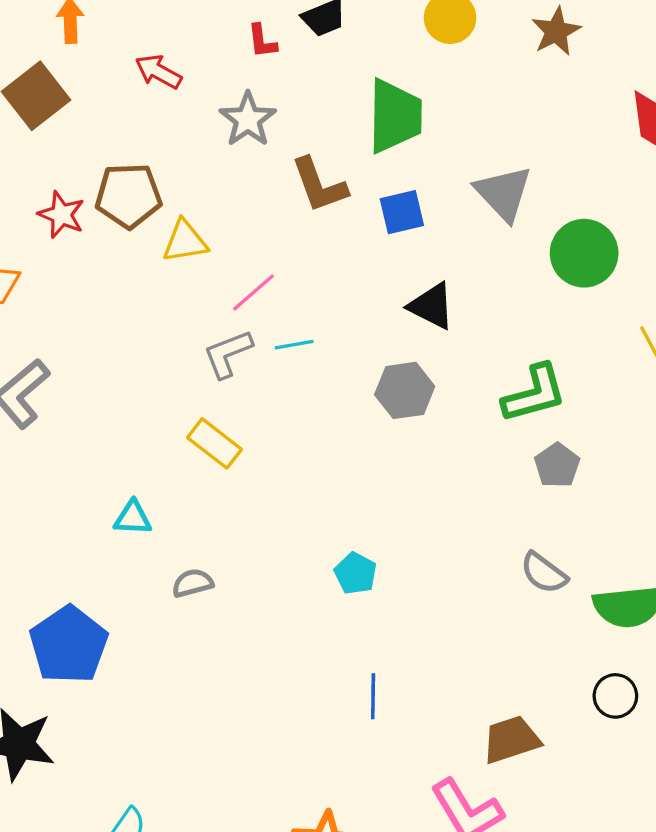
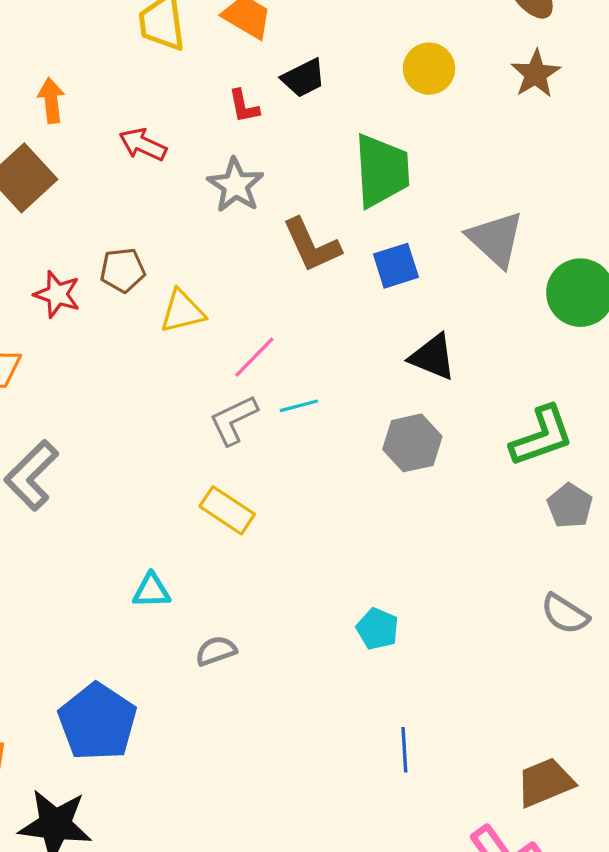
brown pentagon: (128, 196) -> (123, 270), size x0.7

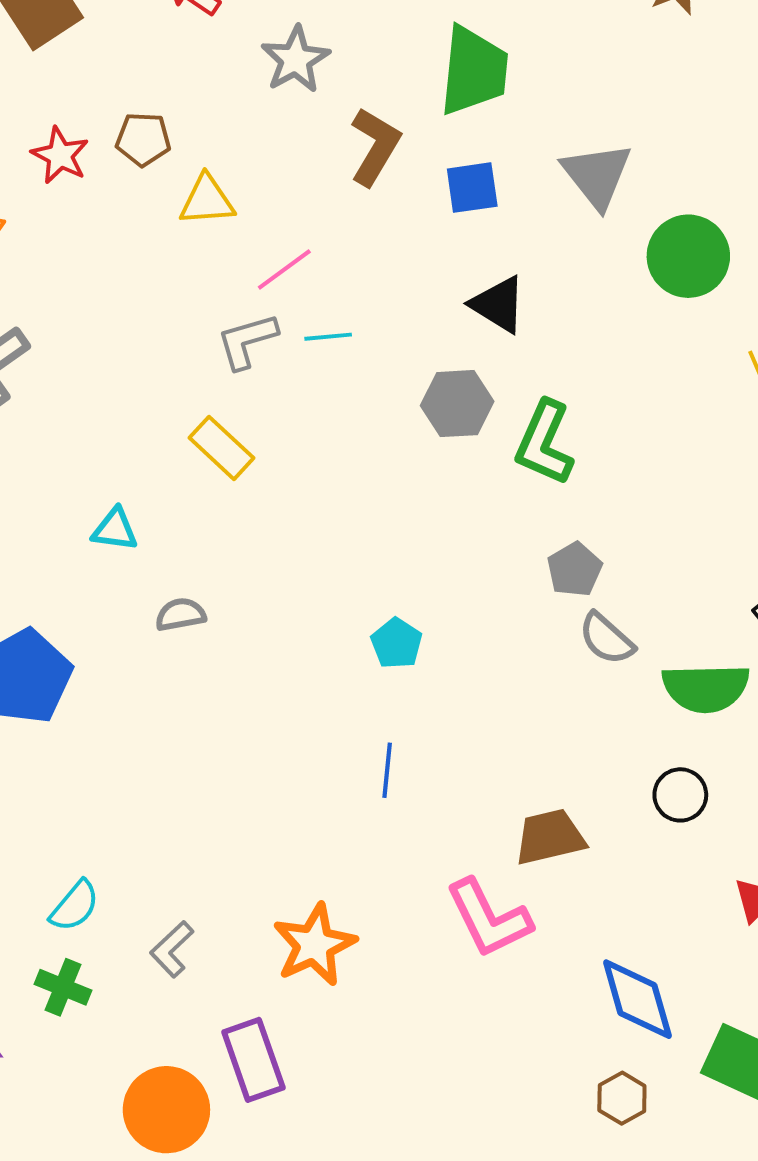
brown L-shape: (312, 245) -> (375, 146), turned -134
green L-shape: (542, 436) -> (544, 443), moved, turned 124
gray pentagon: (570, 506) -> (575, 570), moved
cyan pentagon: (377, 629) -> (397, 643), moved

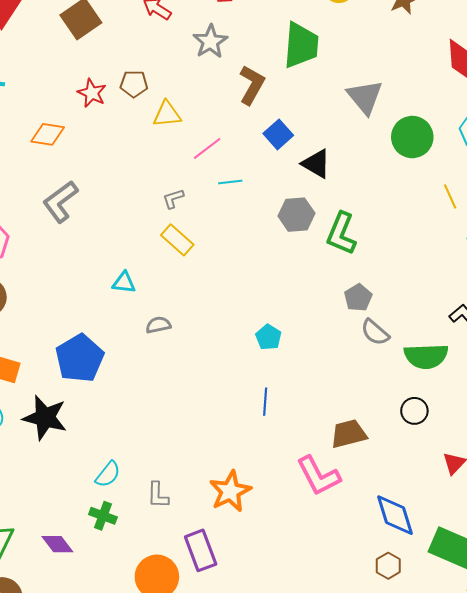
blue square: (472, 188) -> (278, 134), moved, turned -32
gray L-shape: (247, 341) -> (173, 199), moved, size x0.7
gray L-shape: (172, 949) -> (158, 495), turned -44

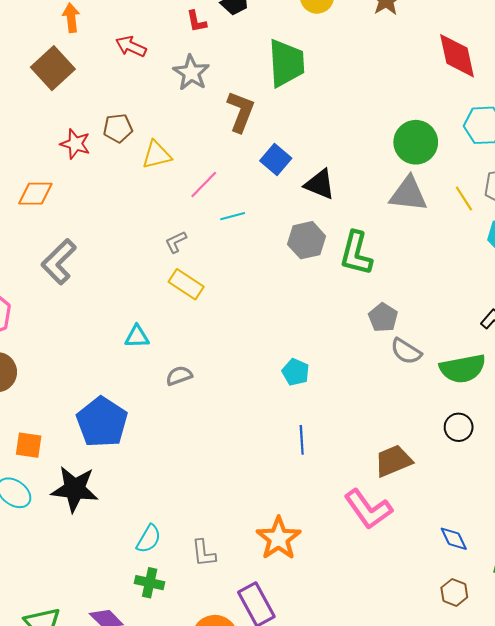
gray triangle: (365, 97) -> (408, 194), moved, turned -36
blue diamond: (395, 515) -> (454, 539), size x0.6

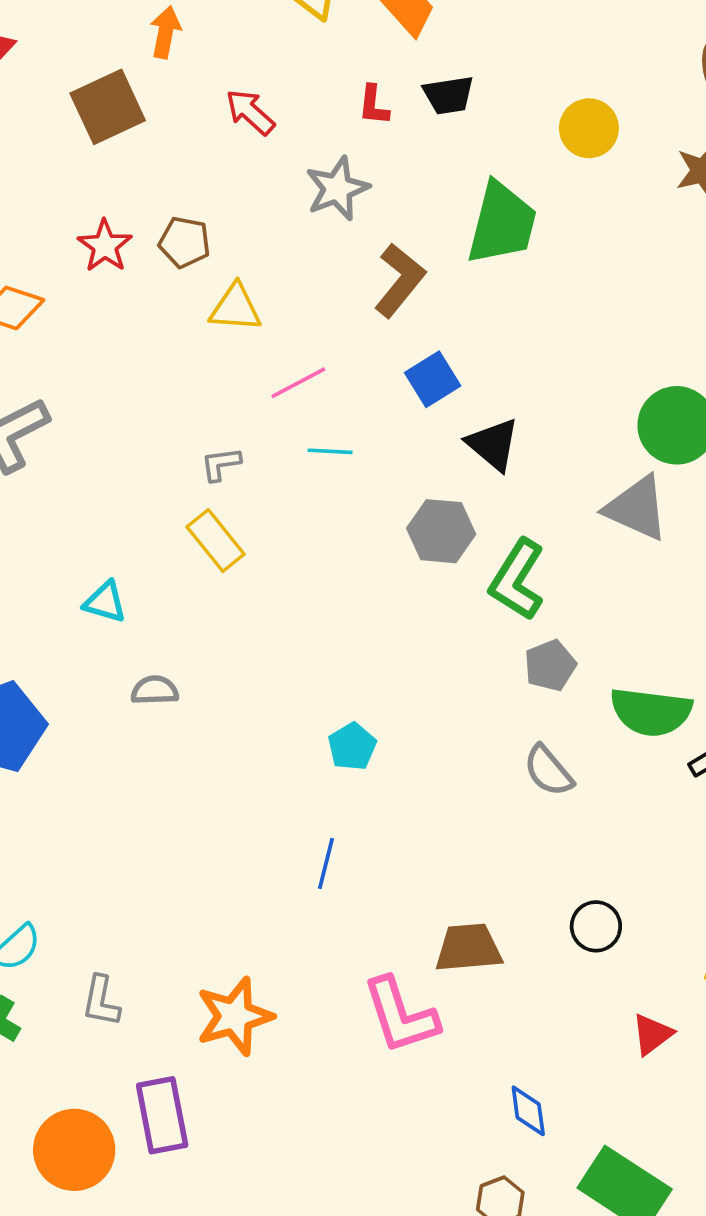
gray pentagon: (383, 318) -> (550, 665), moved
green semicircle: (463, 369) -> (651, 712), moved

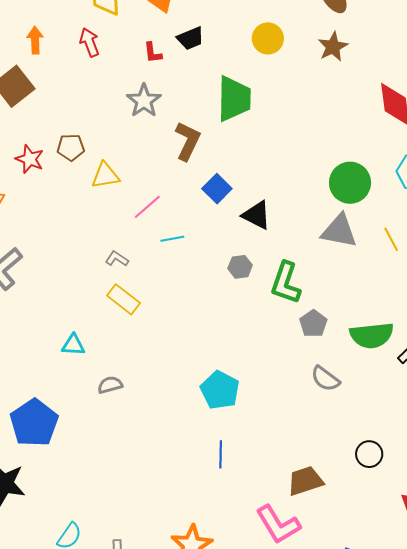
red arrow: (250, 112) -> (89, 42), moved, turned 40
gray L-shape: (221, 464) -> (117, 259), turned 55
gray hexagon: (441, 531) -> (240, 267), size x0.7
cyan pentagon: (352, 747) -> (220, 390), size x1.5

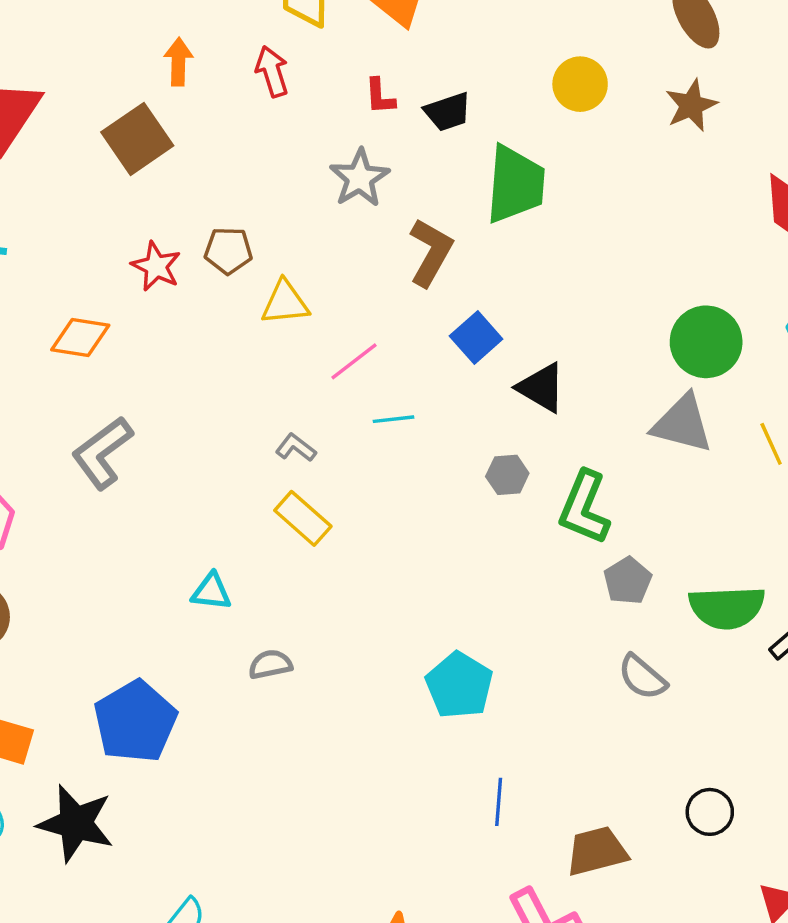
black trapezoid: (191, 38) -> (448, 112), moved
blue line: (221, 454) -> (499, 802), moved

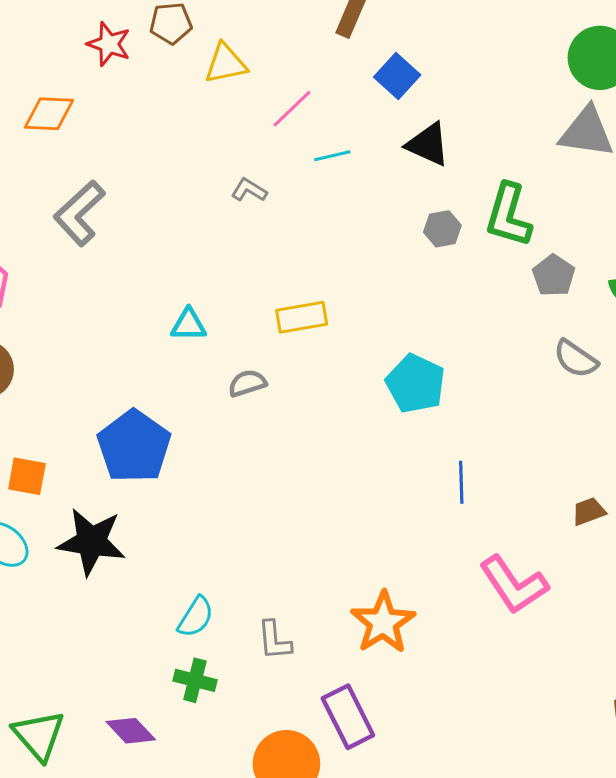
black triangle: (541, 388) -> (428, 144), moved
gray hexagon: (507, 475) -> (442, 229), moved
yellow rectangle: (303, 518) -> (302, 317), moved, turned -45
brown trapezoid: (597, 851) -> (589, 511), moved, size x0.6

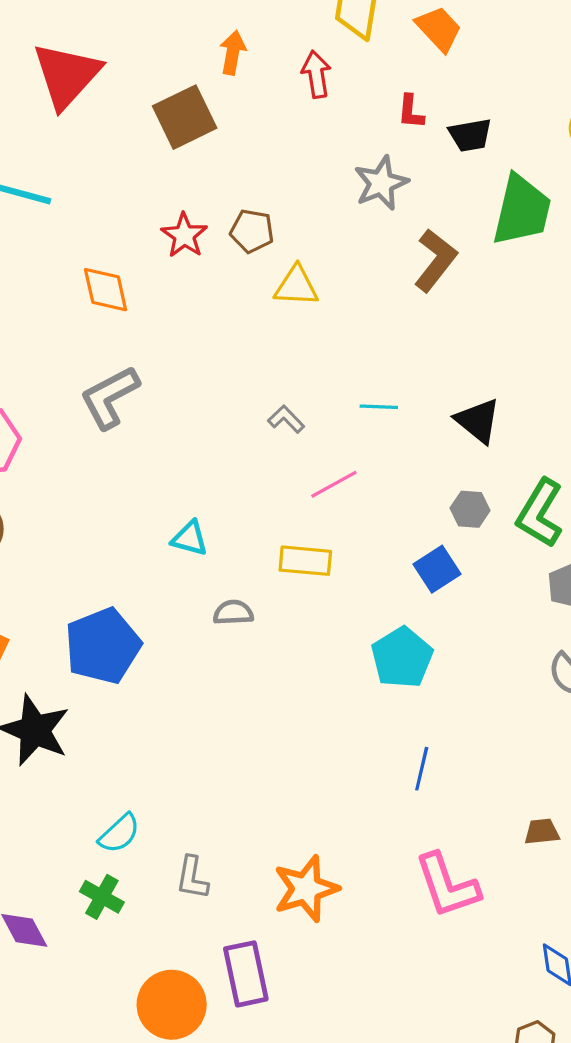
blue square: (397, 76) -> (437, 569), moved
pink line: (292, 109) -> (334, 484), moved
orange diamond: (49, 114) -> (106, 290), turned 60

